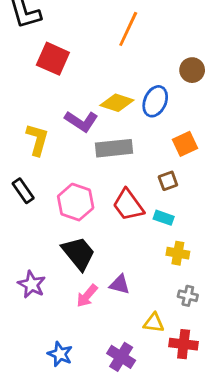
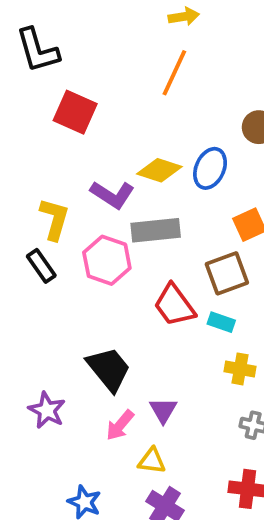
brown square: (168, 181) -> (227, 273), size x1.6
black rectangle: (23, 191) -> (41, 266), moved
pink hexagon: (76, 202) -> (107, 260), moved
purple triangle: (120, 284) -> (163, 410), turned 45
yellow triangle: (154, 323) -> (152, 461), moved

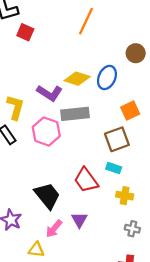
red square: (75, 112) -> (25, 32), moved, size x0.7
red trapezoid: (174, 305) -> (86, 180), moved
yellow triangle: (152, 461) -> (36, 250), moved

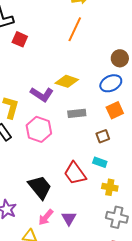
blue ellipse: (107, 77) -> (111, 83), moved, turned 40
gray rectangle: (75, 114) -> (77, 113), moved, size x0.7
brown square: (117, 139) -> (103, 136), size x0.6
purple triangle: (79, 220) -> (69, 218), moved
gray cross: (132, 229) -> (117, 217), size x1.5

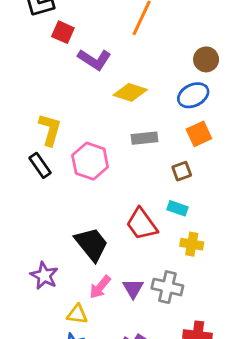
purple L-shape: (42, 94) -> (94, 59), moved
gray cross: (117, 217) -> (167, 287), moved

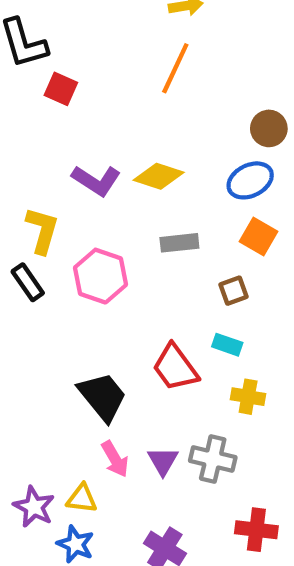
purple L-shape: (94, 59) -> (96, 180), moved
orange square: (199, 134) -> (258, 237), turned -35
purple star: (44, 276) -> (34, 507), moved
pink arrow: (100, 287) -> (115, 459), turned -70

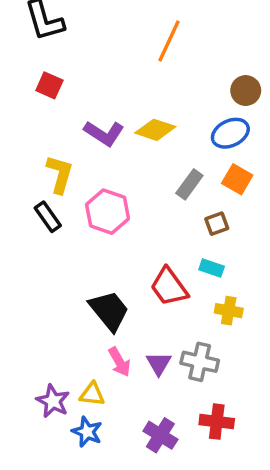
red square: (61, 89) -> (49, 85), moved
gray rectangle: (179, 243) -> (189, 184), moved, turned -48
red cross: (256, 530) -> (217, 422), moved

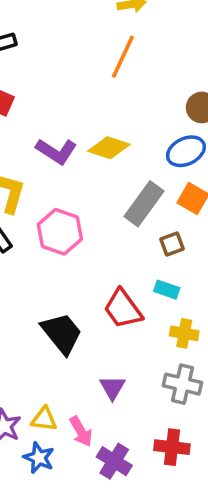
gray rectangle: (189, 184) -> (144, 204), size x1.4
pink arrow: (119, 362) -> (81, 431), moved
gray cross: (200, 362) -> (182, 384), moved

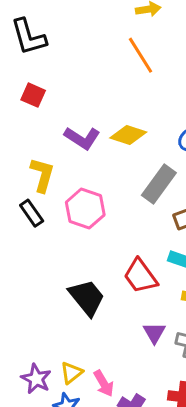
orange line: (123, 57) -> (140, 55), turned -57
purple triangle: (112, 388) -> (154, 333), moved
yellow triangle: (44, 419) -> (71, 373), turned -45

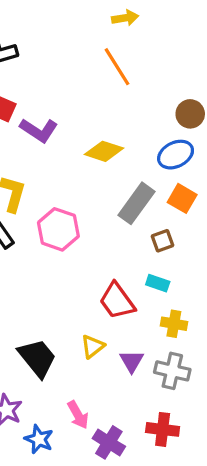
purple L-shape: (82, 138) -> (39, 130), moved
black trapezoid: (87, 298) -> (37, 358), moved
yellow triangle: (71, 373) -> (93, 347), moved

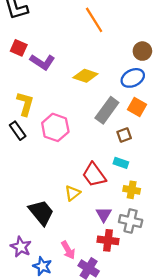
yellow triangle: (93, 347) -> (72, 193), moved
red cross: (163, 429) -> (108, 240), moved

